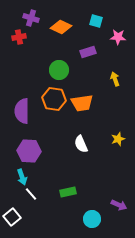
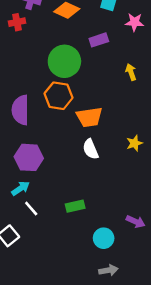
green circle: (59, 70) -> (64, 61), size x1.4
orange trapezoid: (82, 103) -> (89, 117), moved
cyan arrow: (22, 177) -> (21, 188), turned -105

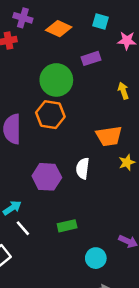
orange trapezoid: (89, 117) -> (109, 136), moved
white semicircle: (91, 149) -> (83, 168), turned 30
purple hexagon: (29, 157) -> (47, 177), moved

